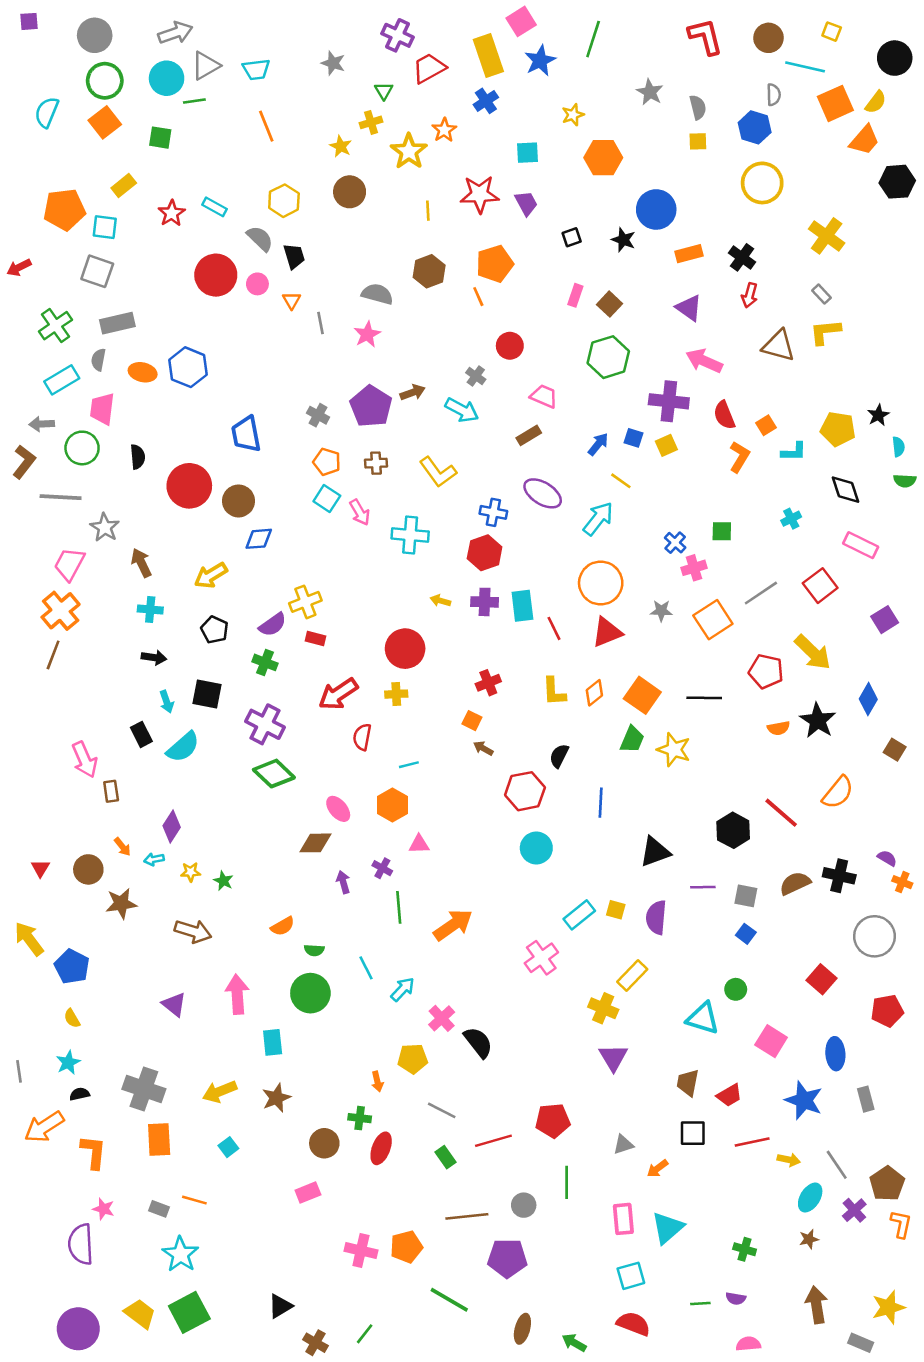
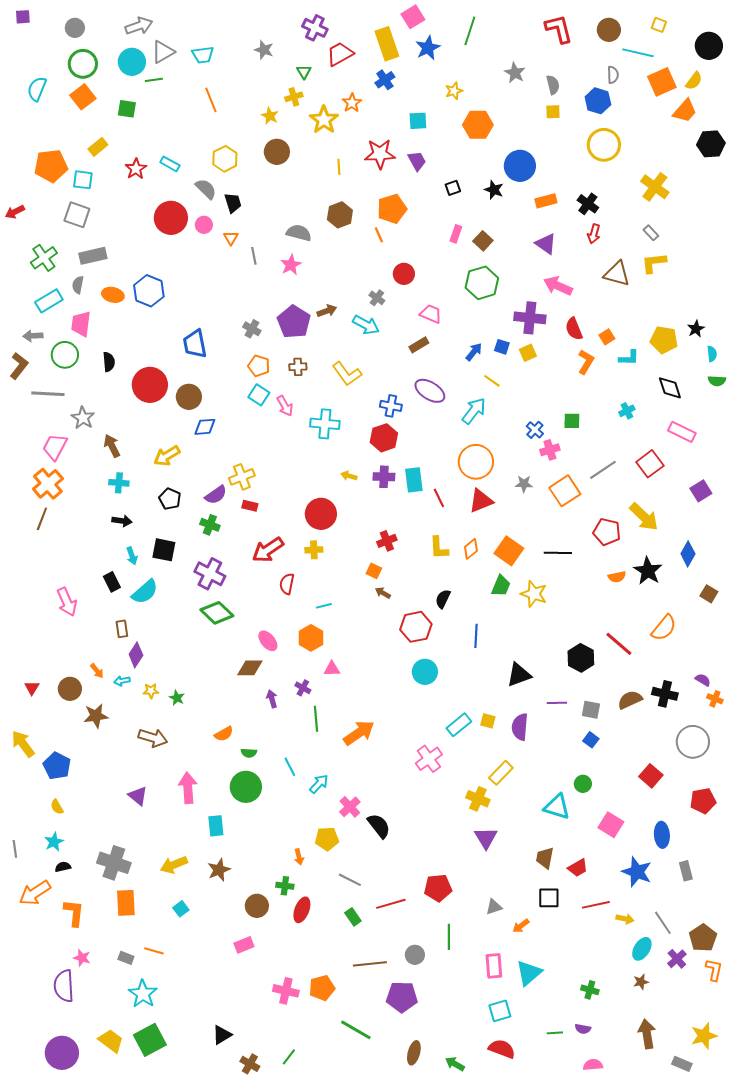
gray circle: (95, 35) -> (75, 28), size x0.7
brown rectangle: (111, 791) -> (122, 629), moved

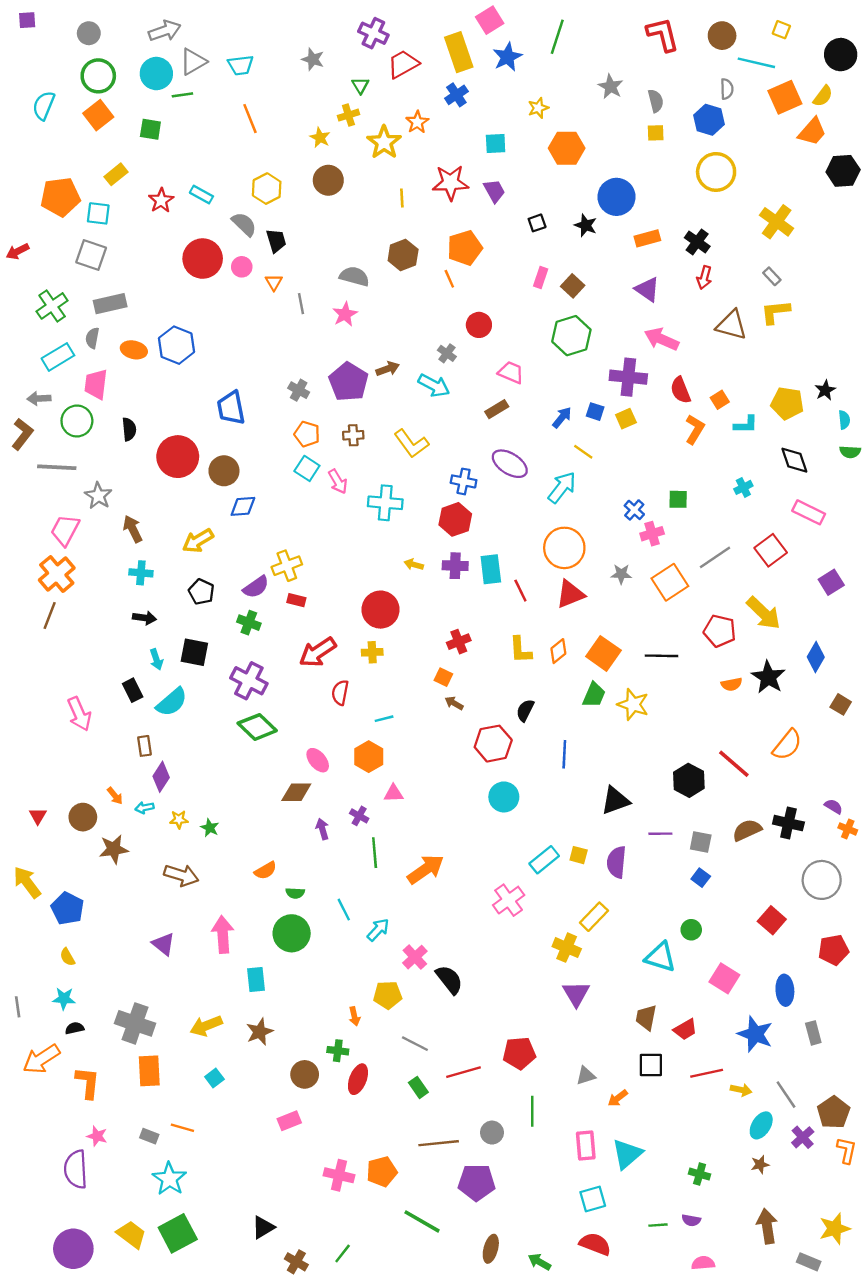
cyan star: (54, 842) -> (64, 999), turned 30

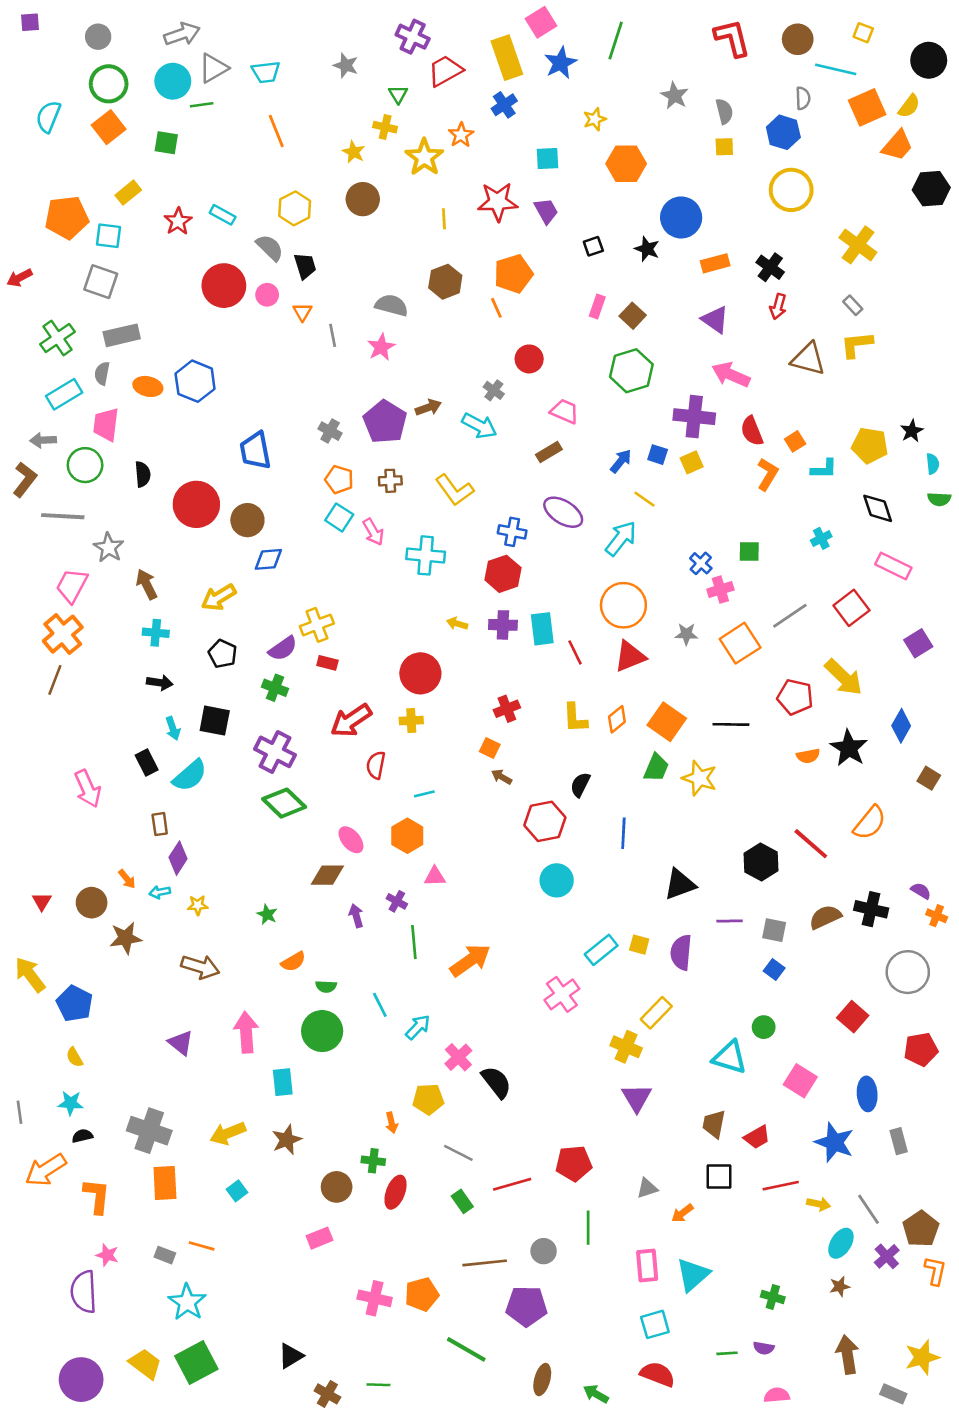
yellow cross: (348, 115) -> (385, 127), turned 30
green star: (210, 828) -> (267, 914), moved
green line: (343, 1254) -> (378, 1385), turned 54

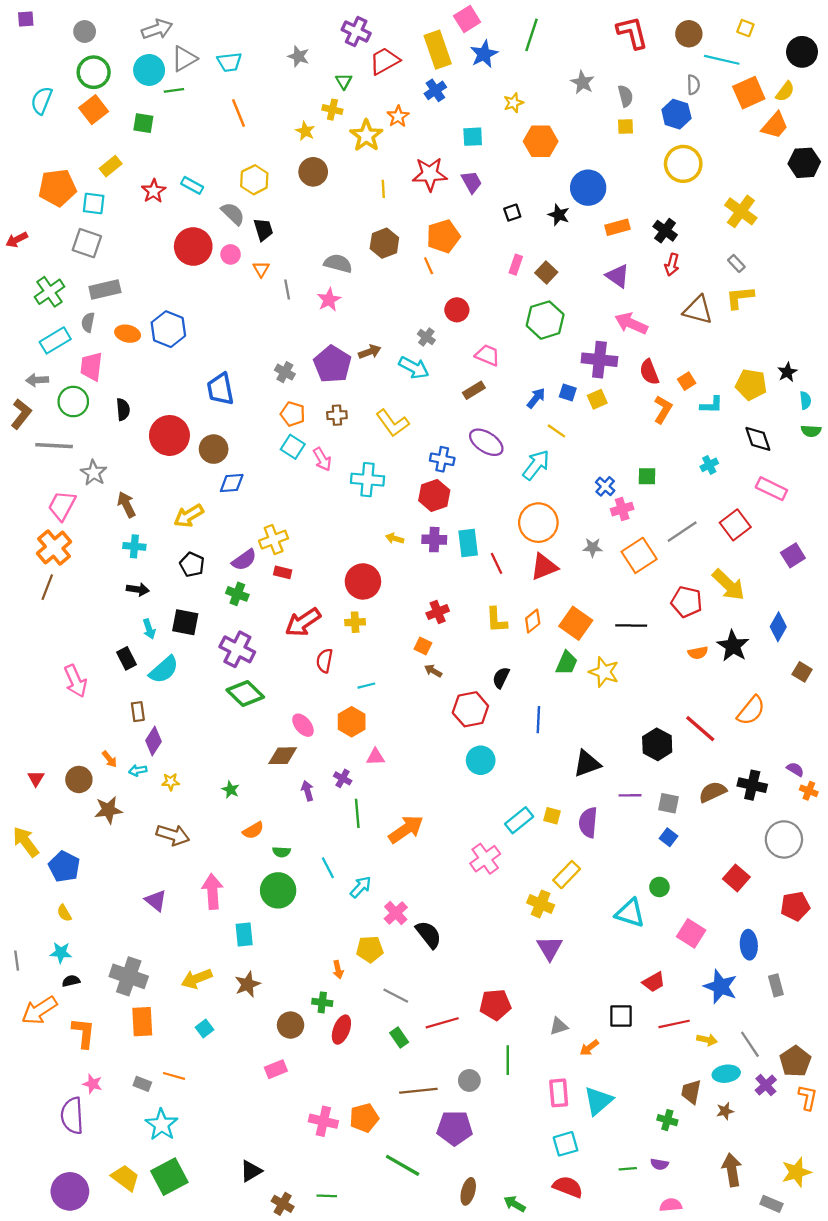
brown trapezoid: (714, 1124) -> (691, 1092), moved
cyan ellipse: (841, 1243) -> (726, 1074), turned 50

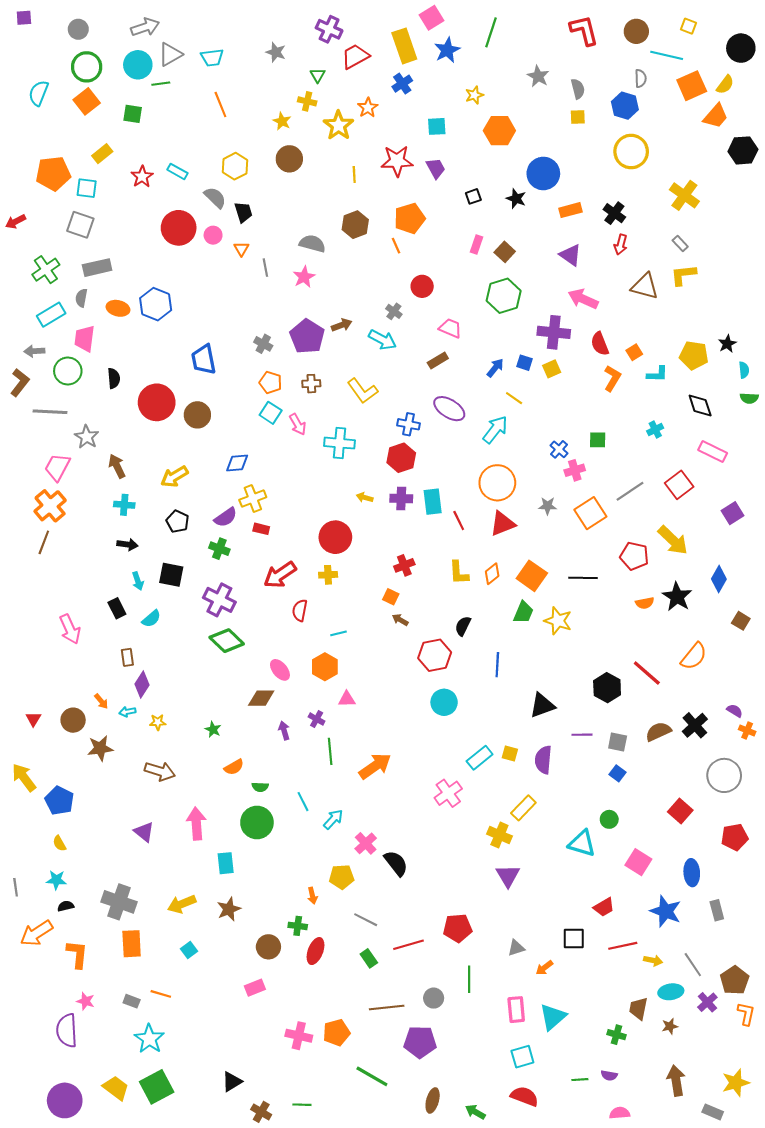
blue diamond: (232, 483) -> (237, 463), moved
cyan semicircle: (164, 670) -> (151, 619), size x0.7
black cross: (752, 785) -> (695, 725), turned 35

